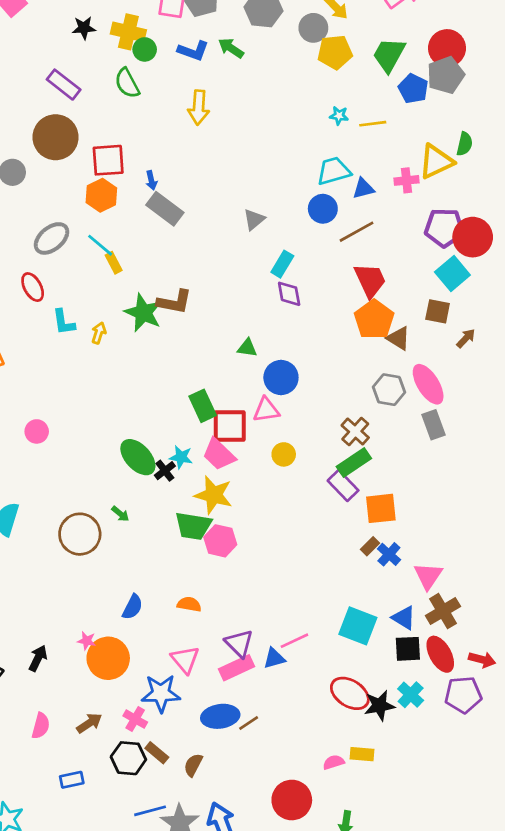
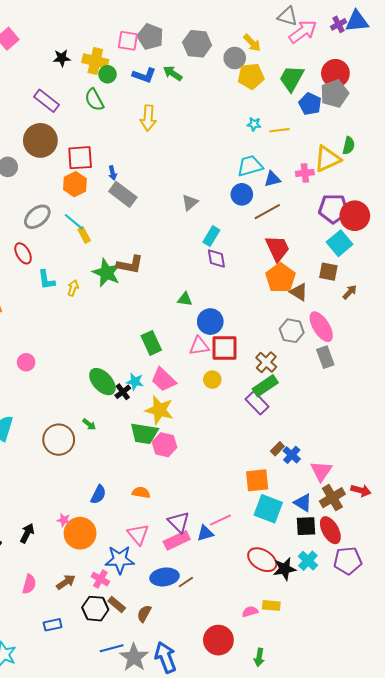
red square: (230, 426) -> (225, 348), moved
orange square: (381, 508) -> (257, 480), moved
red arrow: (482, 660) -> (361, 490), moved

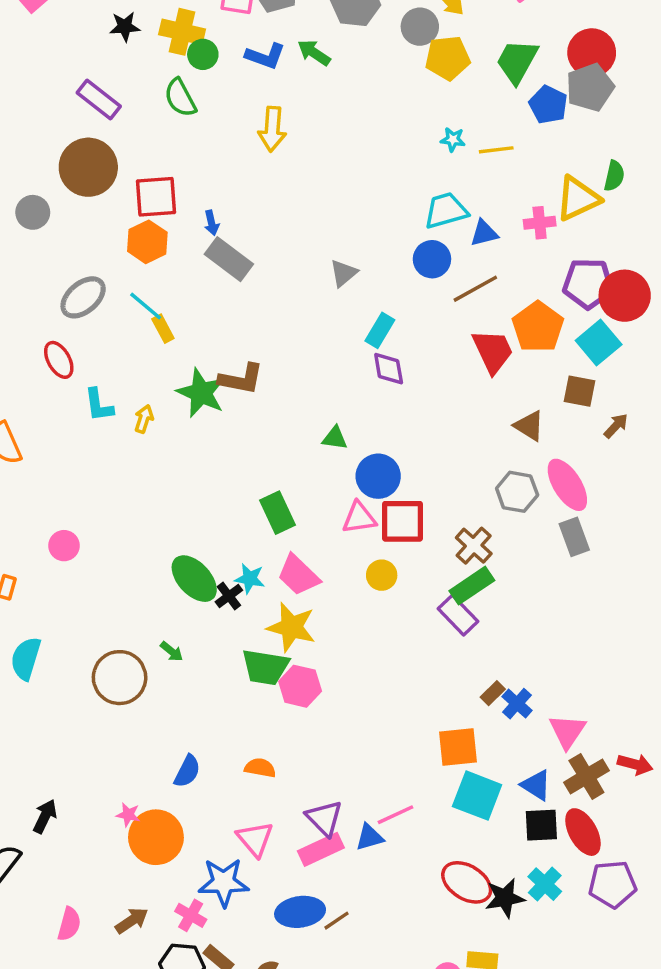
orange pentagon: (280, 278) -> (538, 327), moved
black arrow: (27, 533) -> (45, 816), moved

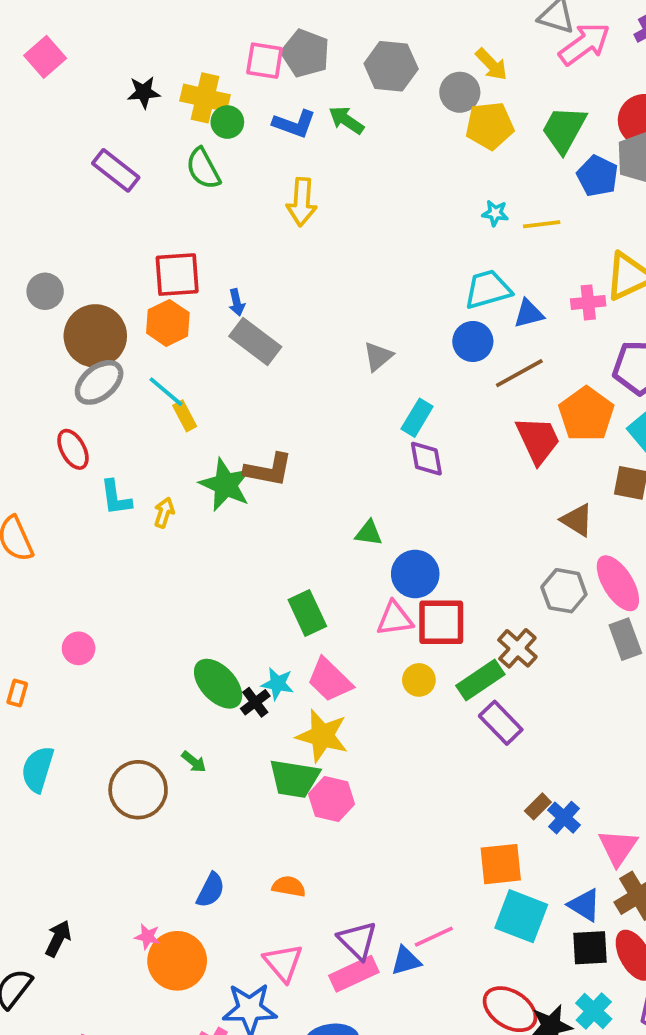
brown circle: (88, 167) -> (95, 336), moved
green rectangle: (472, 586) -> (480, 680), moved

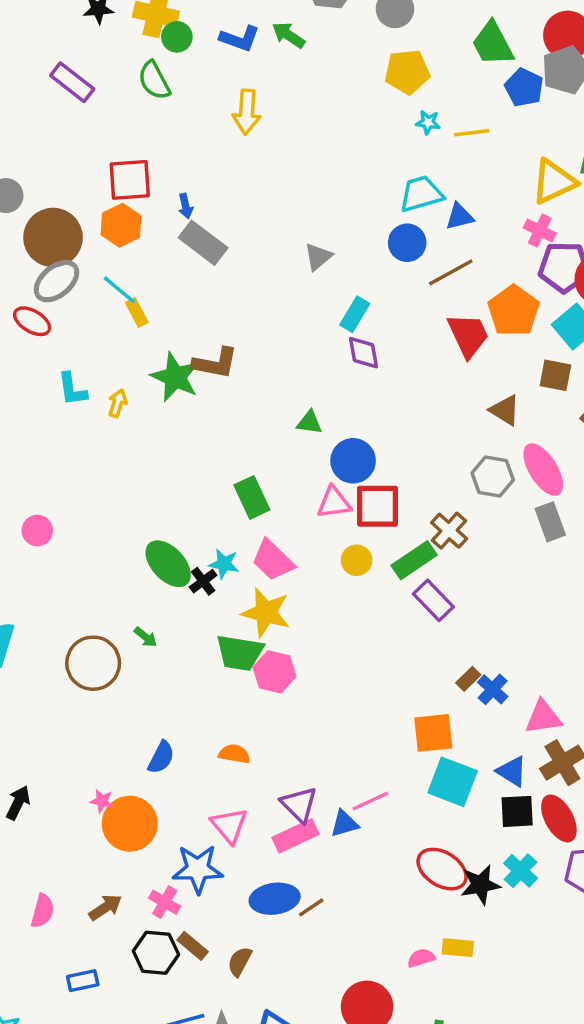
yellow pentagon: (490, 126) -> (407, 72), moved
green trapezoid: (564, 129) -> (493, 44), turned -57
pink cross: (588, 302) -> (540, 231), moved, turned 32
red ellipse: (73, 449) -> (32, 321), moved, turned -30
pink triangle: (618, 847) -> (543, 717), turned 48

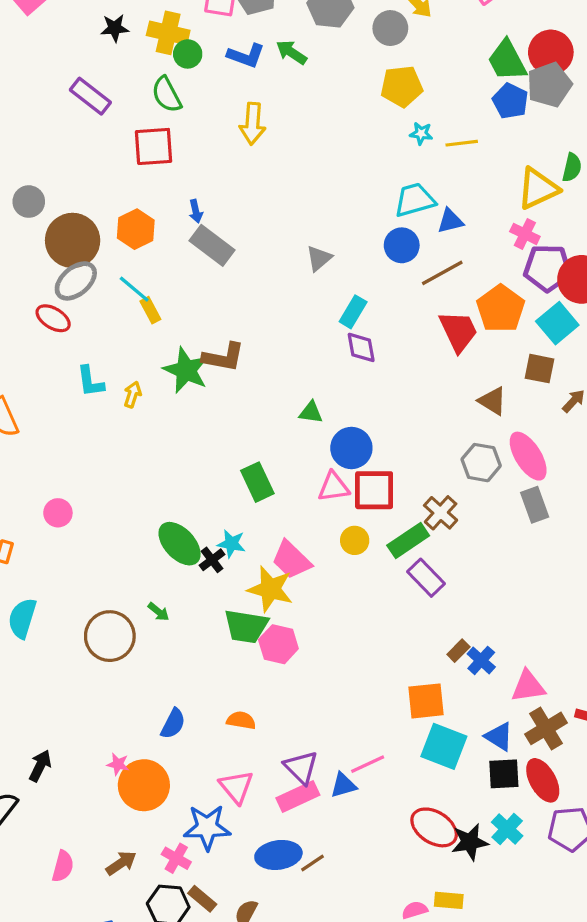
green trapezoid: (493, 44) -> (507, 60), moved
red square: (130, 180) -> (154, 146), moved
pink trapezoid: (273, 560) -> (291, 560), moved

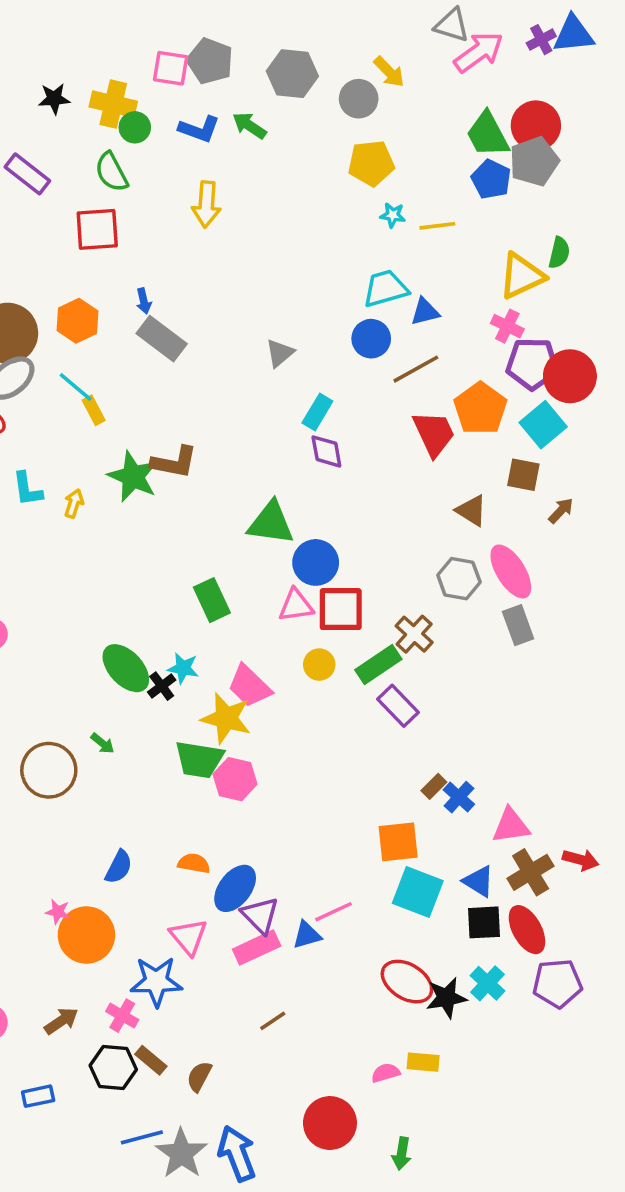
green triangle: (311, 412) -> (271, 523), size x1.8
blue ellipse: (278, 855) -> (235, 888), moved, turned -45

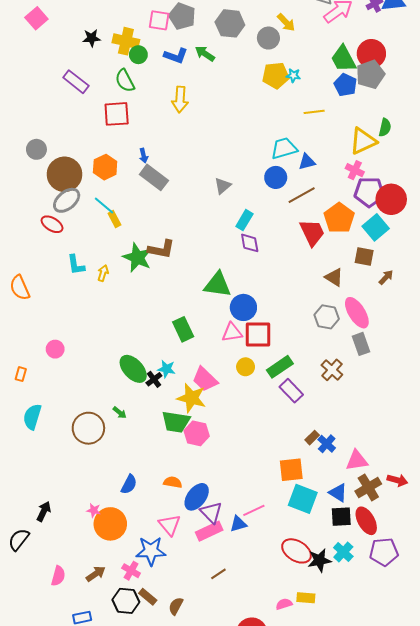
cyan star: (393, 215) -> (293, 75), moved
brown cross: (414, 634) -> (332, 370), moved

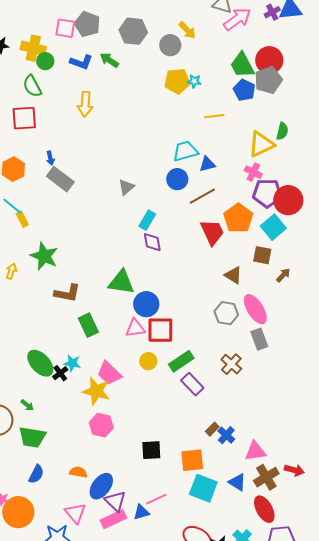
brown L-shape: (161, 249) -> (67, 293), moved
green trapezoid: (176, 422) -> (32, 437), moved
black square: (341, 517) -> (151, 450), moved

